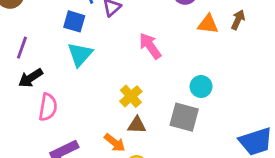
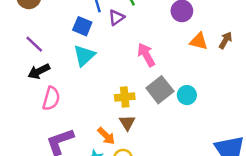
purple line: (22, 48) -> (34, 44), turned -72
yellow cross: (131, 96) -> (125, 97), turned 30
gray square: (184, 117) -> (160, 90), moved, turned 30
brown triangle: (137, 125) -> (127, 123), turned 49

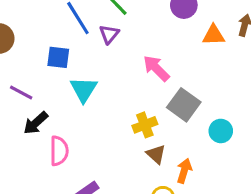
blue square: (82, 26) -> (58, 57), moved
cyan circle: (187, 95) -> (221, 131), moved
orange arrow: (106, 136) -> (184, 171), moved, turned -102

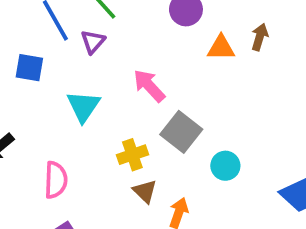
cyan triangle: (84, 89) -> (83, 106), moved
pink semicircle: (59, 151) -> (56, 180), moved

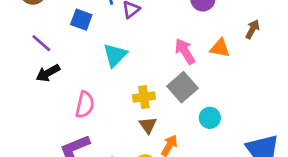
orange triangle: (221, 48) -> (220, 48), moved
pink arrow: (149, 86) -> (185, 51), moved

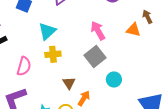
brown arrow: (252, 29) -> (147, 17), turned -56
orange triangle: (220, 48) -> (133, 30), moved
yellow cross: (144, 97) -> (53, 54), moved

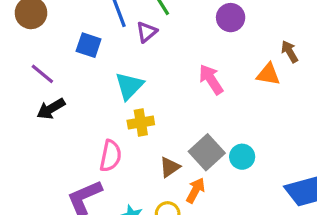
gray square: (95, 56) -> (207, 152), moved
pink semicircle: (24, 66) -> (111, 156), moved
brown triangle: (69, 83) -> (170, 167), turned 32

